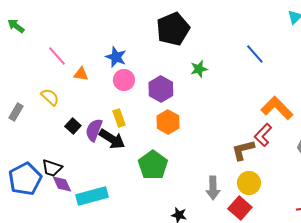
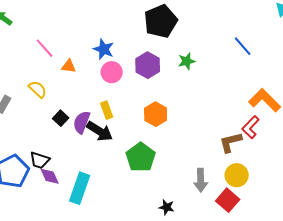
purple hexagon: (161, 89) -> (148, 65), moved
cyan rectangle: (92, 196) -> (80, 188), turned -56

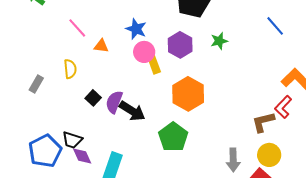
yellow semicircle: (38, 89) -> (70, 69), turned 42
yellow rectangle: (107, 110) -> (154, 65), moved
orange hexagon: (156, 114) -> (188, 94), size x1.4

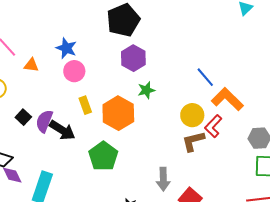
blue line: (275, 26) -> (205, 77), moved
green star: (219, 41) -> (146, 90), moved
purple hexagon: (180, 45) -> (133, 58), moved
yellow rectangle: (154, 65) -> (85, 105), moved
yellow circle: (269, 155) -> (192, 115), moved

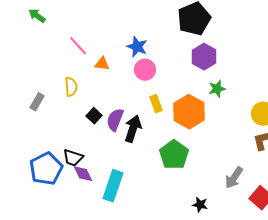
black arrow: (62, 130) -> (133, 129), turned -104
gray arrow: (163, 179) -> (234, 178), turned 35

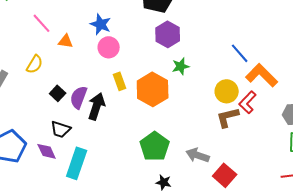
yellow semicircle: (71, 87) -> (35, 64), turned 36
green pentagon: (174, 155) -> (155, 146), moved
black trapezoid: (73, 158) -> (61, 129), moved
gray arrow: (234, 178) -> (198, 155), turned 75

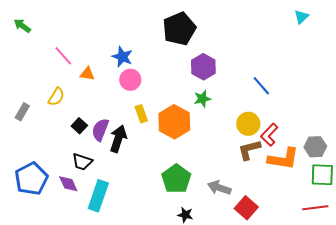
purple hexagon: (168, 34) -> (203, 67), moved
orange L-shape: (262, 75) -> (283, 159), moved, turned 144

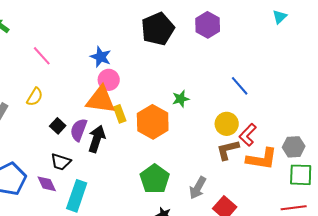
purple hexagon: (203, 67) -> (208, 25), moved
orange triangle: (87, 74) -> (101, 100), moved, size x2.0
gray arrow: (219, 188) -> (198, 188), turned -80

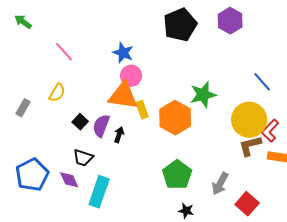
green star: (181, 99) -> (203, 95), size x1.5
yellow circle: (227, 124) -> (249, 120), size x1.5
black arrow: (97, 139) -> (119, 135), size x0.6

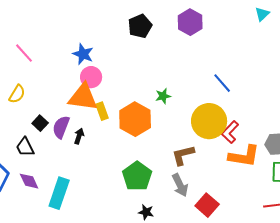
black pentagon: (180, 25) -> (140, 26), size x0.7
green star: (203, 95) -> (163, 96), size x0.6
brown L-shape: (250, 146) -> (183, 155), moved
black trapezoid: (83, 158) -> (25, 147), moved, turned 45
gray arrow: (220, 184) -> (180, 185), turned -55

